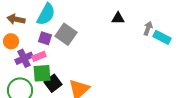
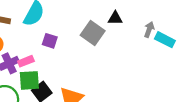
gray square: (66, 34) -> (93, 33), moved
purple square: (45, 38) -> (50, 41), moved

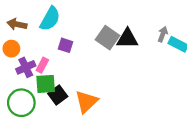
black triangle: (115, 18) -> (127, 39), moved, size x1.5
pink rectangle: (26, 61) -> (42, 65), turned -40

